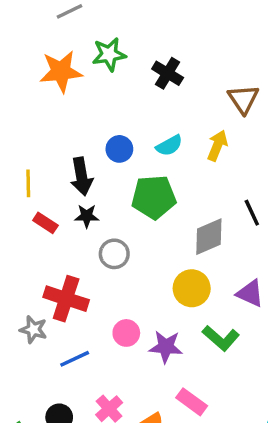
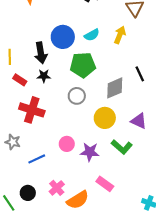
blue circle: (119, 149) -> (63, 37), size x1.5
gray circle: (114, 254) -> (77, 96), moved
red cross: (66, 299) -> (32, 110), moved

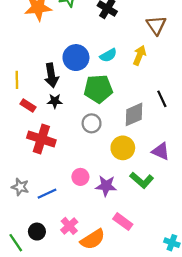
gray star: (13, 142) -> (20, 187), moved

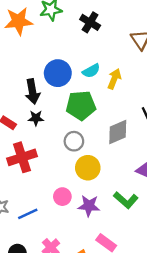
yellow arrow: (140, 55) -> (114, 79), moved
red cross: (41, 139) -> (22, 157), turned -36
yellow circle: (123, 148) -> (88, 168), moved

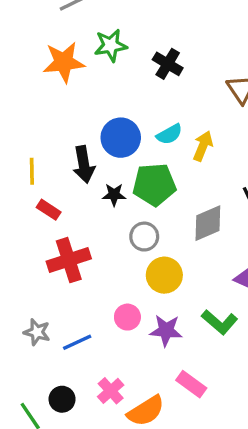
black star: (36, 118) -> (114, 195), moved

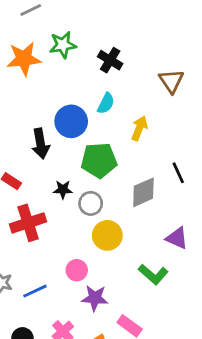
cyan semicircle: (169, 134) -> (106, 103), moved, turned -35
black star: (114, 195) -> (63, 190), moved
purple star: (166, 330) -> (95, 298), moved

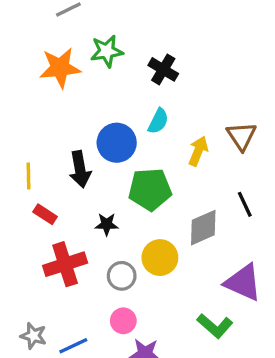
brown triangle: (171, 81) -> (241, 136), moved
gray circle: (91, 203) -> (122, 276), moved
yellow circle: (107, 235) -> (160, 258), moved
purple triangle: (177, 238) -> (243, 283), size x1.4

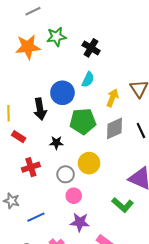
gray diamond: (203, 228) -> (114, 128), moved
red cross: (65, 264) -> (31, 167), size x0.7
pink circle: (123, 321) -> (74, 196), moved
gray star: (33, 336) -> (12, 201), moved

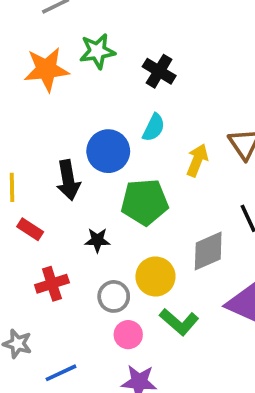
gray diamond: (114, 128) -> (208, 251), moved
green L-shape: (123, 205) -> (179, 322), moved

